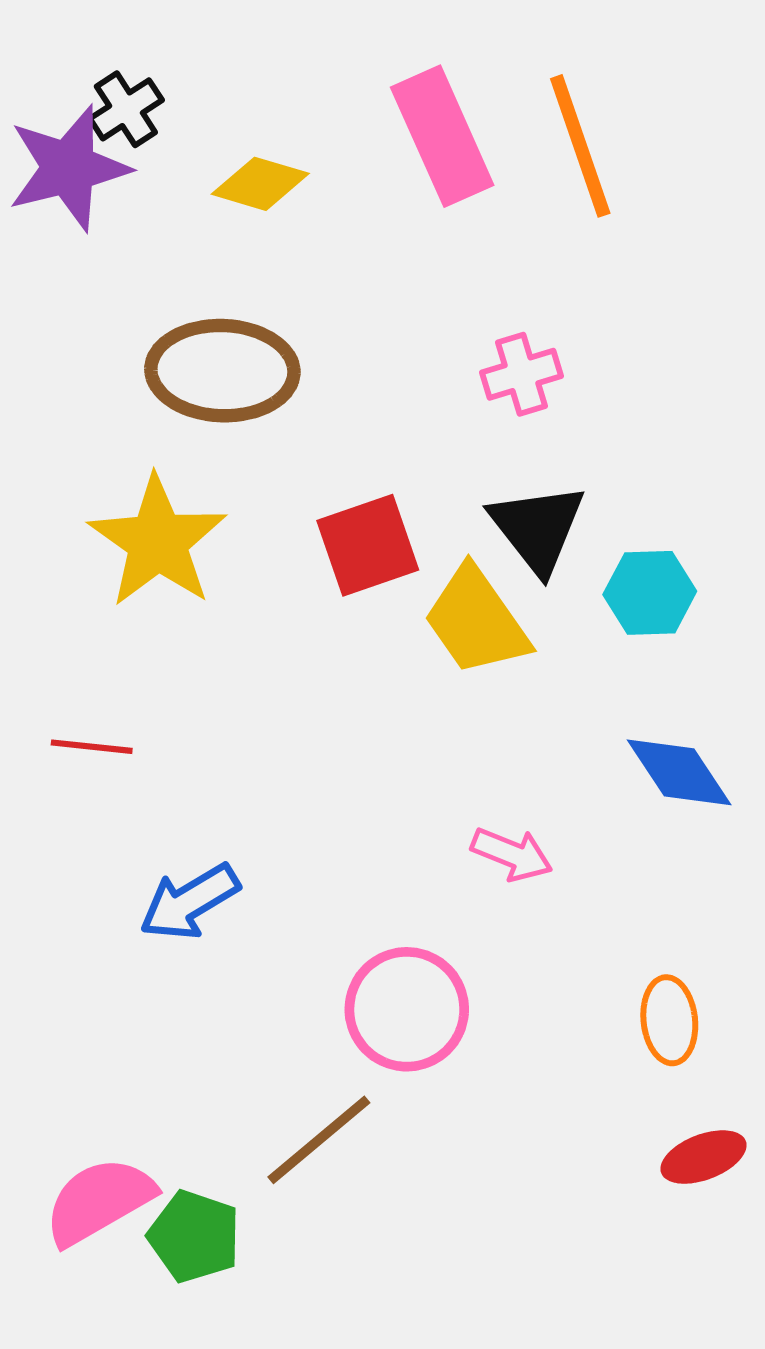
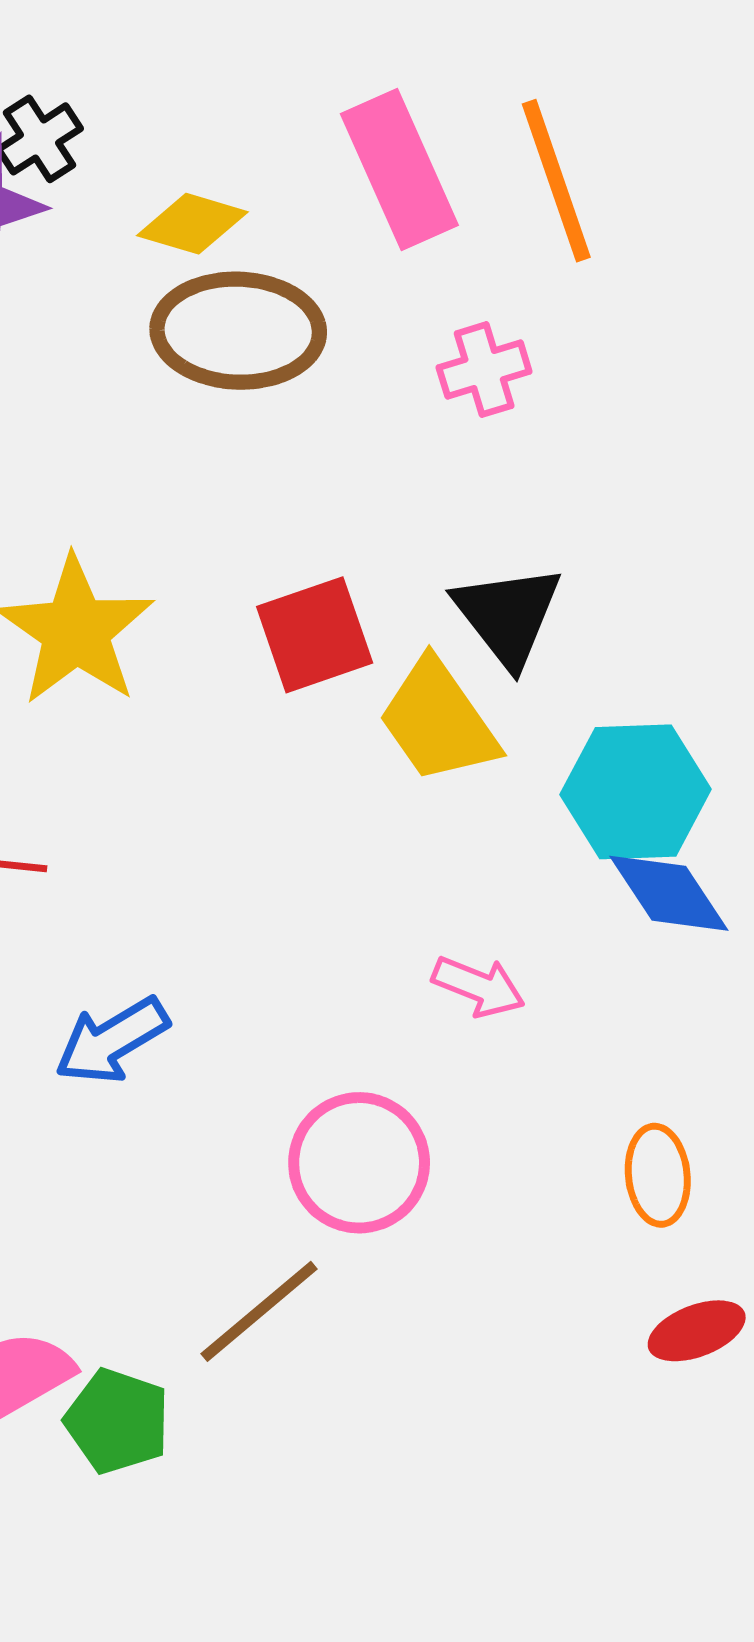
brown ellipse: (222, 371) -> (238, 331), moved
pink cross: (522, 374) -> (484, 370), moved
cyan hexagon: (650, 593) -> (636, 792), moved, size x1.4

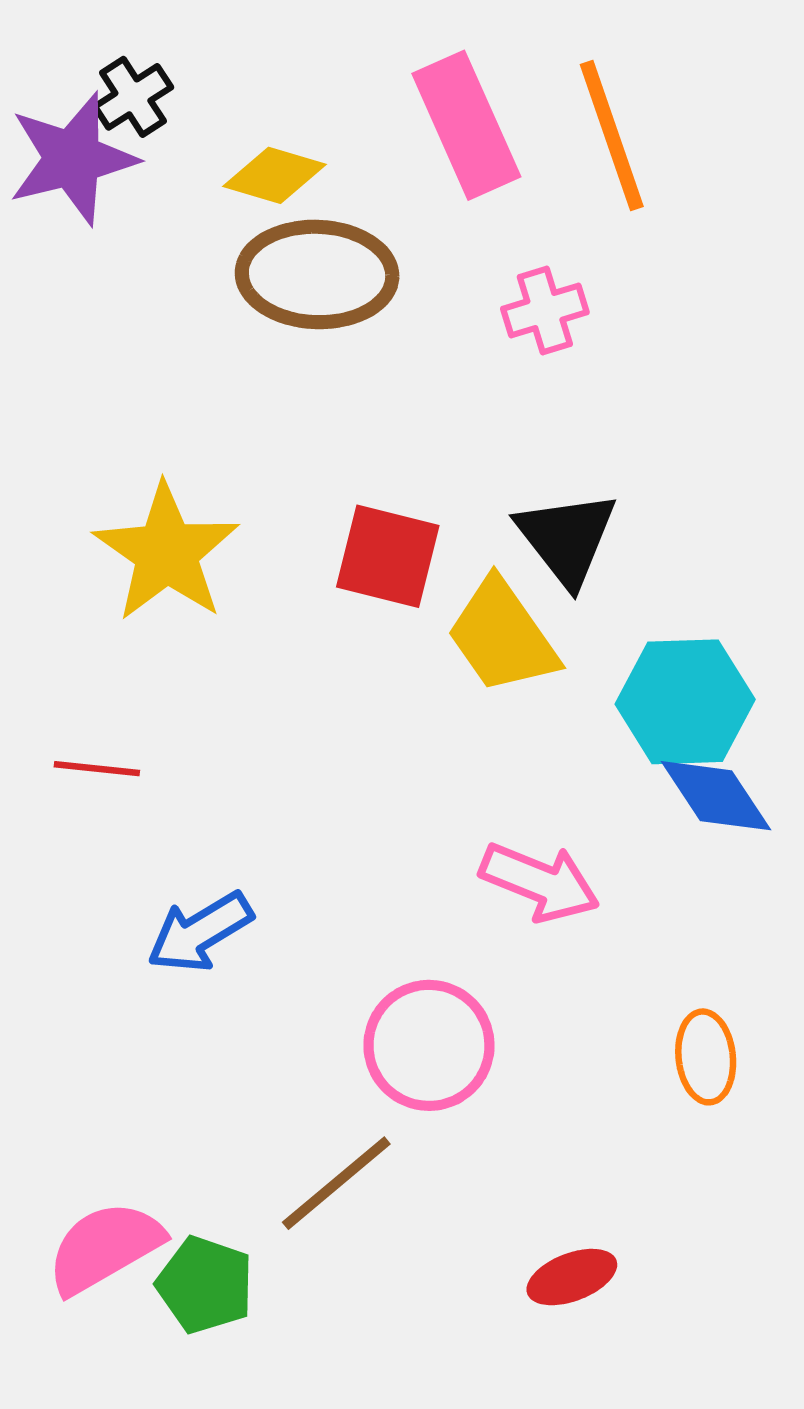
red square: (315, 635) -> (388, 556), turned 33
pink arrow: (479, 986) -> (540, 882), size x1.4
red ellipse: (697, 1331) -> (572, 1277), moved

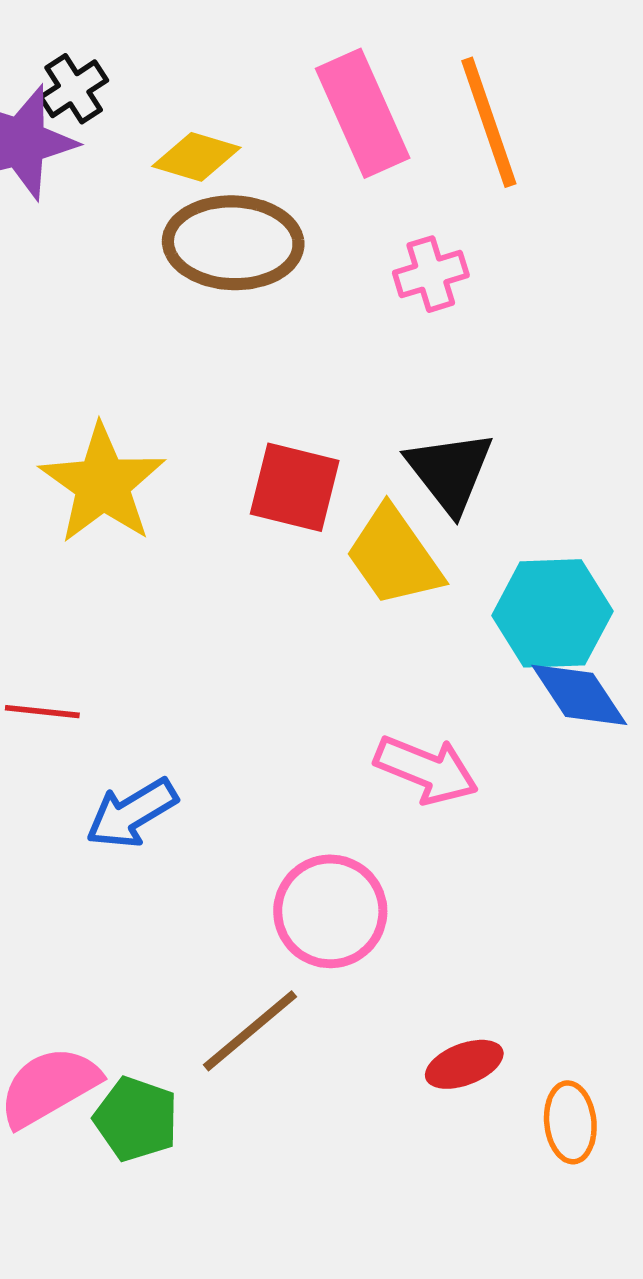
red line: (97, 769) -> (42, 712), moved
orange ellipse: (706, 1057) -> (570, 1122), moved
red ellipse: (572, 1277) -> (464, 1064), moved

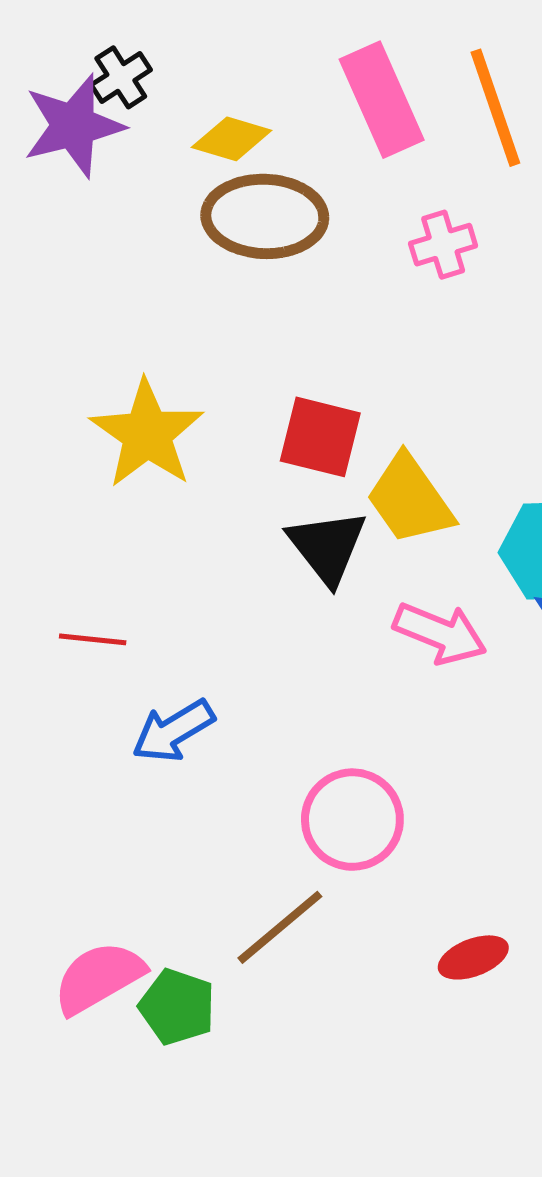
black triangle: (450, 472) -> (327, 547), moved
pink arrow: (426, 770) -> (440, 633), moved

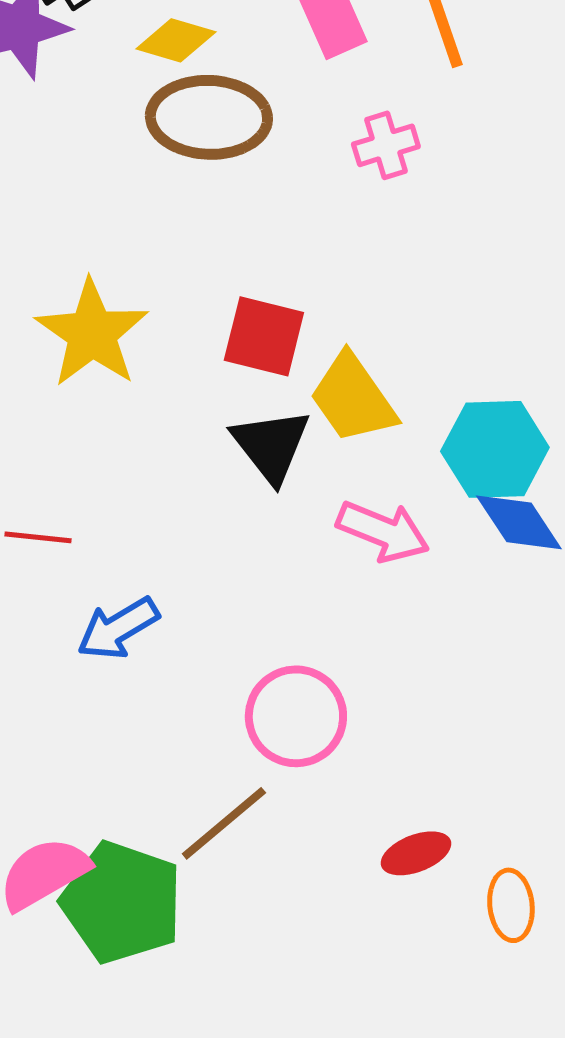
green pentagon: (177, 1007) -> (122, 902), size x1.6

